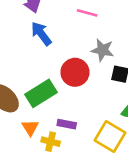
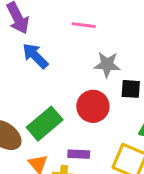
red circle: (75, 72) -> (93, 106), moved

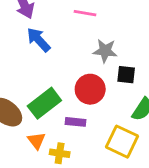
purple rectangle: (79, 154) -> (76, 122), moved

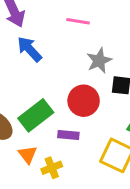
gray star: (105, 51) -> (99, 61), turned -30
yellow cross: (60, 153) -> (52, 168), turned -30

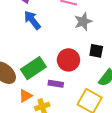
gray star: (99, 61) -> (83, 22), moved
orange triangle: (28, 155) -> (26, 96), turned 32

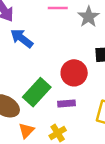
gray star: (83, 22) -> (88, 17), moved
orange triangle: (26, 96) -> (26, 131), moved

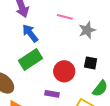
green rectangle: (37, 92) -> (30, 60), moved

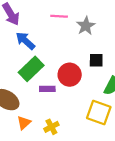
purple rectangle: (52, 94) -> (47, 89), moved

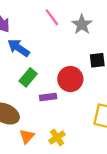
pink line: (59, 16) -> (52, 17), turned 56
green rectangle: (31, 69) -> (28, 77), size x0.7

